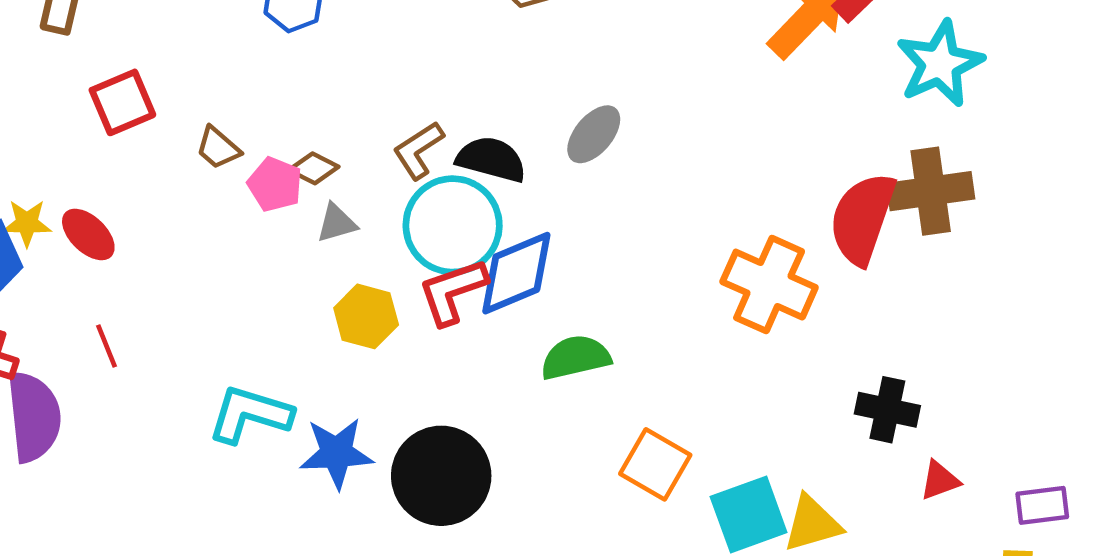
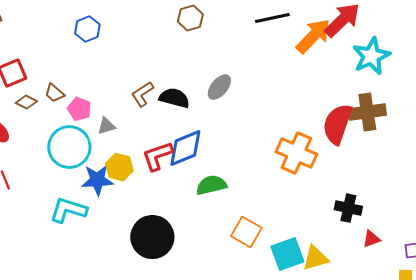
brown diamond: (314, 168) -> (26, 102), moved
cyan circle: (453, 225) -> (69, 147), moved
blue star: (336, 453) -> (97, 180), moved

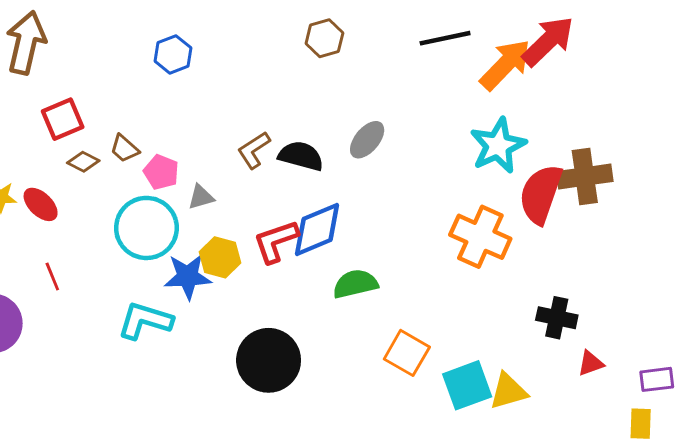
cyan star: (371, 56) -> (498, 146), moved

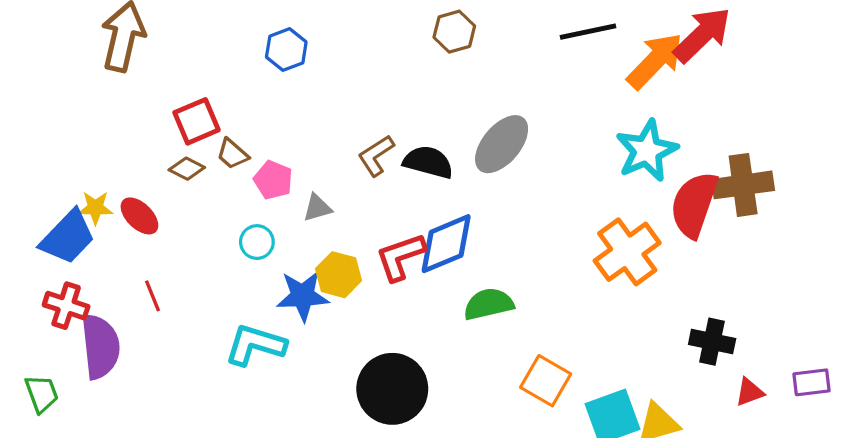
red square: (63, 119) -> (197, 121), moved
gray ellipse: (367, 140) -> (502, 144), size x1.4
cyan circle: (146, 228) -> (257, 242), size x0.5
orange cross: (480, 237) -> (627, 252), turned 30
purple rectangle: (657, 379) -> (812, 382), moved

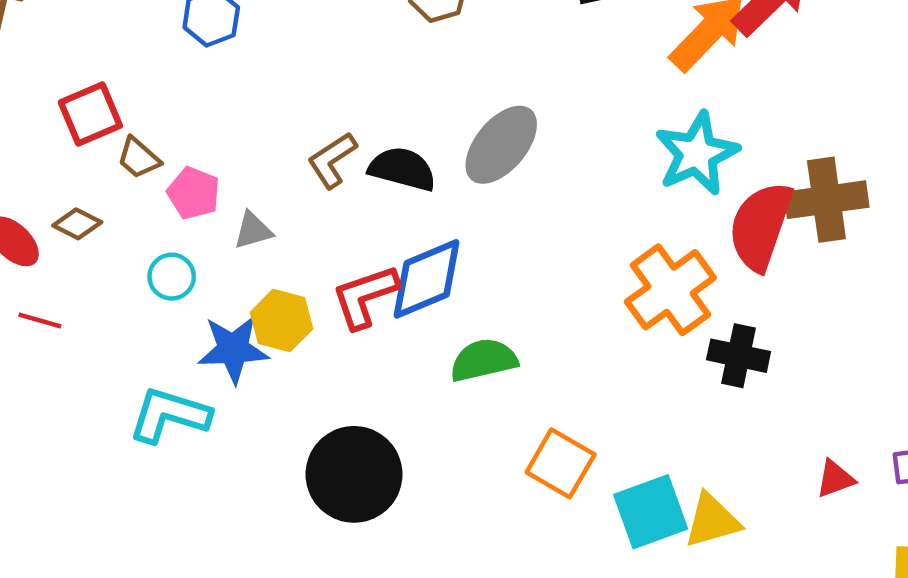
brown diamond: (187, 169) -> (77, 224), moved
red line: (153, 296) -> (40, 321), moved, turned -52
black cross: (712, 342) -> (739, 356), moved

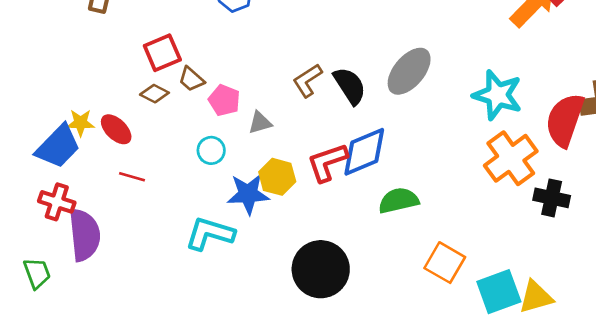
cyan star: (697, 154) -> (498, 95), moved, turned -30
black semicircle: (402, 169) -> (350, 86), turned 42
brown diamond: (77, 224) -> (154, 94), moved

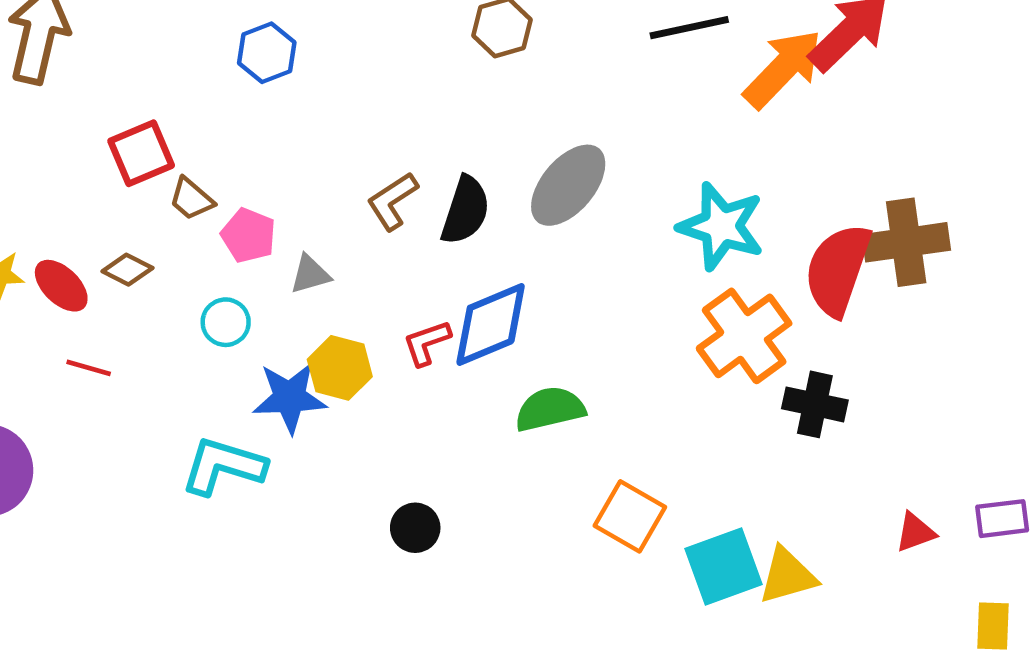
black semicircle: (350, 86) -> (465, 210), turned 51
brown diamond: (154, 94) -> (127, 270), moved
red L-shape: (327, 162) -> (427, 343), size x0.7
black circle: (321, 269) -> (415, 528), size x0.5

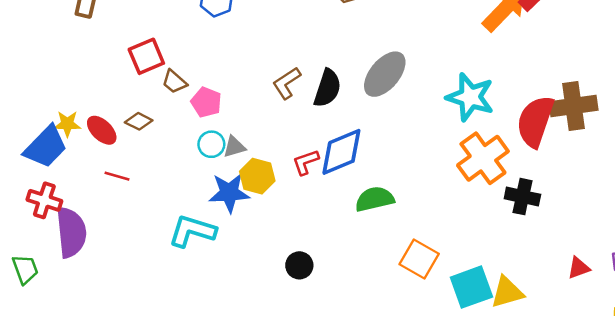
gray triangle: (310, 274) -> (234, 147), moved
cyan circle: (226, 322) -> (211, 144), moved

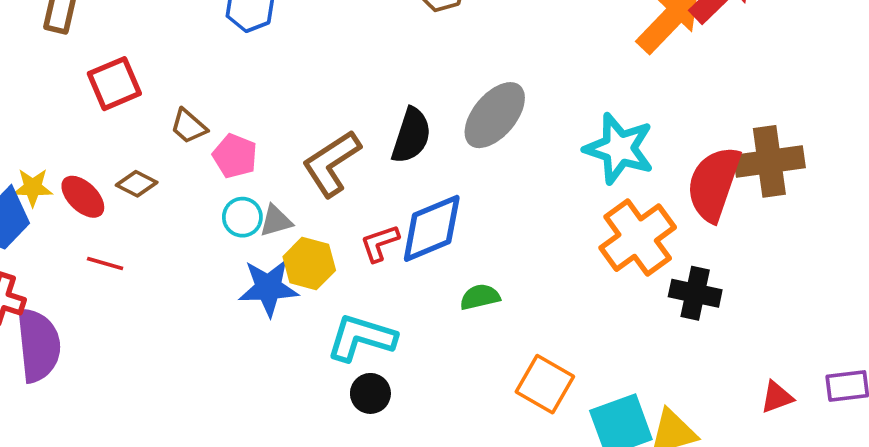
red square: (146, 56) -> (114, 84), moved
brown L-shape: (287, 83) -> (331, 163), moved, size x1.4
green semicircle: (375, 199) -> (480, 297), size x0.7
cyan L-shape: (192, 231) -> (361, 338), moved

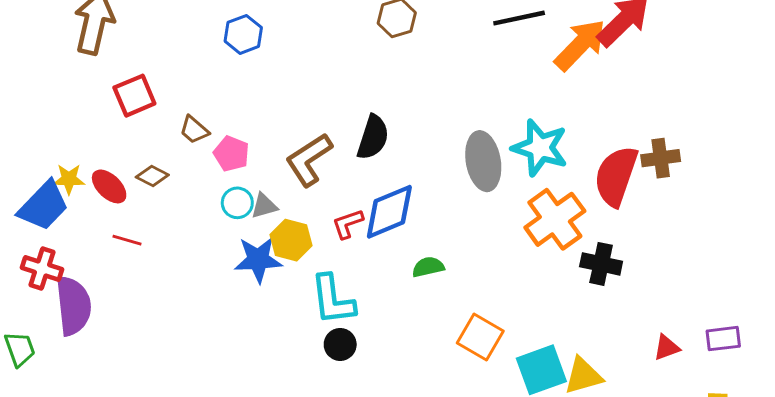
gray ellipse: (495, 115) -> (483, 161), moved, turned -50
brown cross: (769, 161) -> (661, 158), size x0.7
cyan L-shape: (361, 338) -> (333, 300), turned -114

